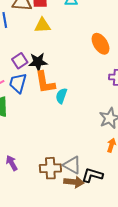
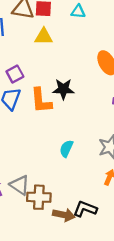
black star: (38, 62) -> (63, 89), moved
cyan semicircle: (61, 96) -> (66, 149), moved
gray triangle: (72, 165) -> (20, 185), moved

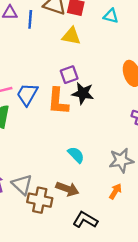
purple square: (15, 74) -> (69, 75), moved
cyan semicircle: (66, 149) -> (76, 155), turned 102
brown arrow: (64, 215) -> (67, 189), moved

